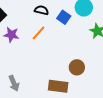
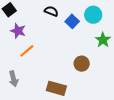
orange line: (39, 33) -> (27, 51), moved
brown circle: (77, 67) -> (82, 64), moved

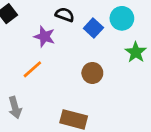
purple star: (18, 31) -> (44, 37), moved
brown circle: (82, 64) -> (92, 73), moved

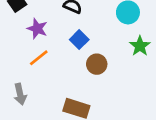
blue square: (93, 28) -> (79, 40), moved
purple star: (44, 37) -> (37, 29), moved

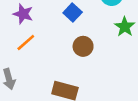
blue square: (79, 40) -> (73, 12), moved

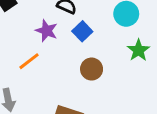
purple star: (23, 14) -> (47, 31), moved

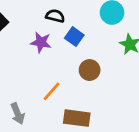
orange line: (29, 61) -> (51, 91), moved

